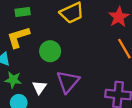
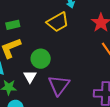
white triangle: (39, 87) -> (30, 77), moved

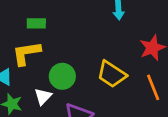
yellow trapezoid: (58, 22) -> (112, 74), moved, turned 50

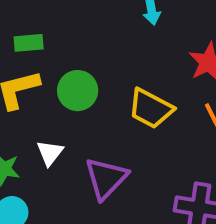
green circle: (62, 76) -> (78, 91), moved

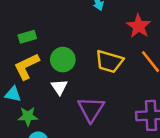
white triangle: (50, 153) -> (59, 87), moved

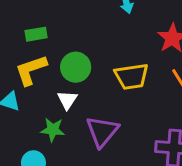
yellow trapezoid: (109, 61) -> (132, 76), turned -32
green star: (28, 116) -> (53, 130), moved

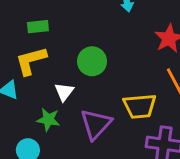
green circle: (76, 67) -> (92, 61), moved
yellow trapezoid: (132, 76) -> (140, 106), moved

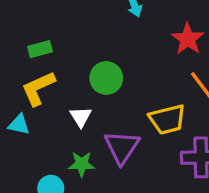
green star: (48, 120) -> (82, 164), moved

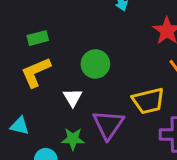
cyan triangle: (19, 125) -> (20, 126), moved

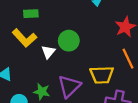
yellow L-shape: (36, 72) -> (24, 38), turned -120
white triangle: (73, 98) -> (48, 52), moved

